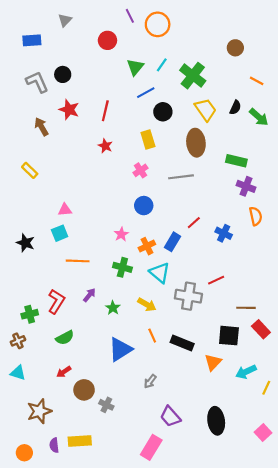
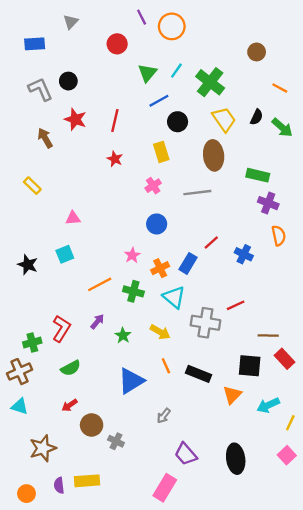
pink triangle: (65, 210) -> (73, 218), moved
orange line: (78, 261) -> (100, 284), moved, turned -30
brown cross: (18, 341) -> (20, 372), size x1.5
pink square: (263, 433) -> (287, 455), moved

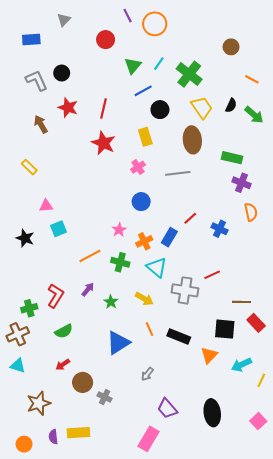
red star: (115, 159) -> (103, 143), size x1.6
pink triangle: (73, 218) -> (46, 206), moved
pink square: (287, 455) -> (258, 421), moved

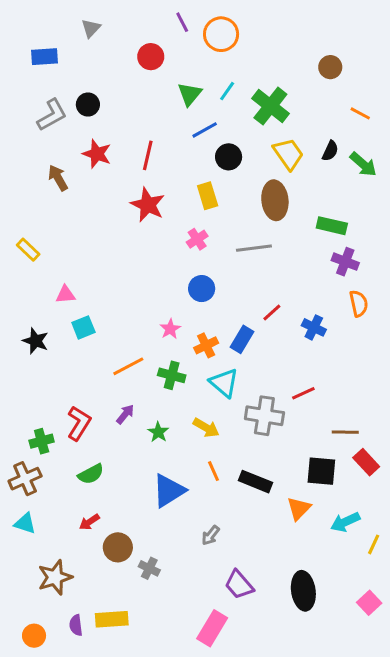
gray L-shape: (37, 80) -> (52, 115), turned 85
yellow rectangle: (29, 167) -> (28, 250), moved

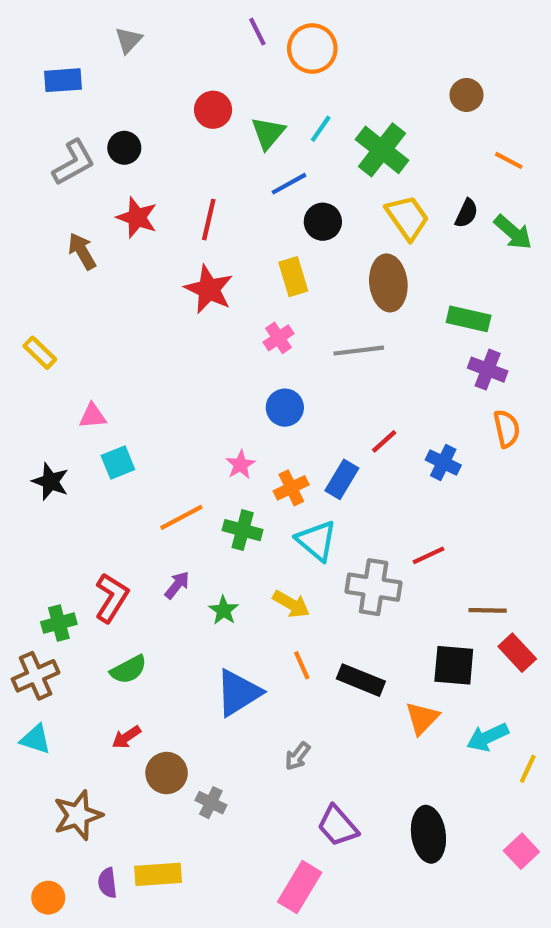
red circle: (151, 57) -> (213, 110), moved

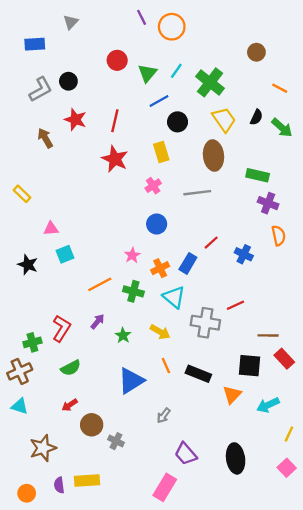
yellow line: (528, 769) -> (289, 434), moved

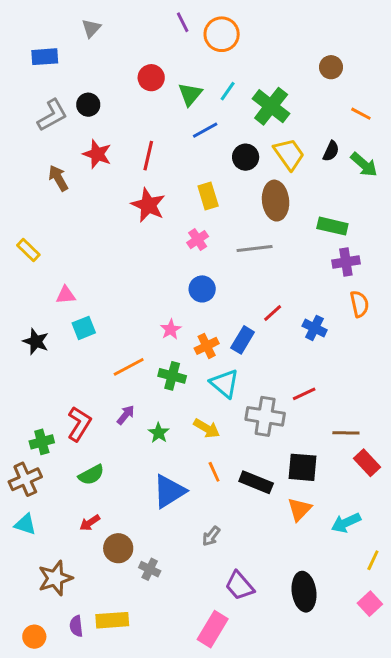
black circle: (178, 122) -> (246, 157), moved
purple cross: (268, 203) -> (346, 262), turned -30
black square: (249, 366) -> (303, 467), moved

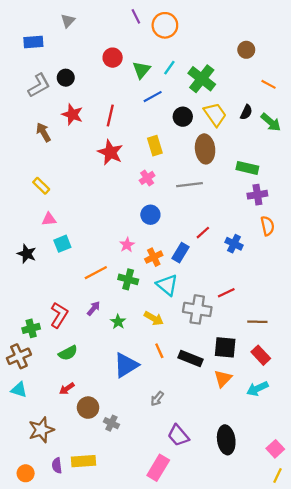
yellow rectangle: (28, 250) -> (41, 186), moved
red rectangle: (367, 463) -> (261, 355), moved
yellow line: (373, 560) -> (277, 476), moved

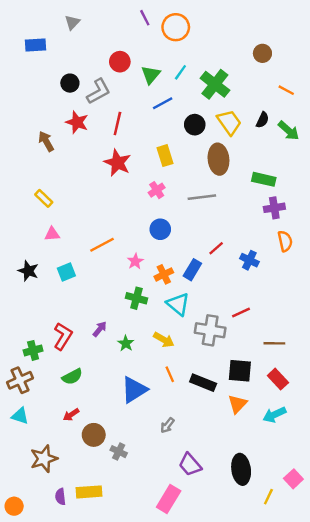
gray L-shape: (39, 85) -> (98, 91), moved
cyan square: (62, 244) -> (66, 272), moved
orange line: (96, 273) -> (102, 245), moved
orange circle: (26, 473) -> (14, 506), moved
yellow line: (277, 476) -> (268, 497), moved

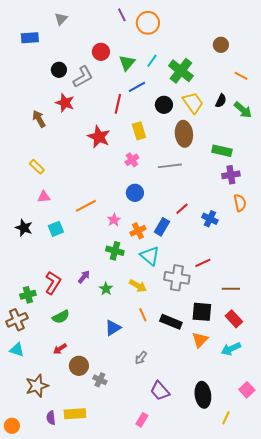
red line: (117, 123) -> (118, 104), moved
blue triangle: (134, 390) -> (113, 328), size x0.7
pink square: (293, 479) -> (247, 390), moved
pink rectangle: (169, 499) -> (142, 420), size x0.6

